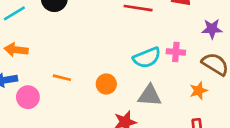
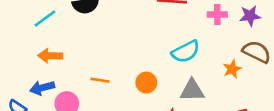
pink cross: (176, 52) -> (217, 15), moved
orange star: (199, 91) -> (232, 69), moved

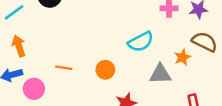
orange arrow: (50, 56) -> (19, 46), turned 70
gray triangle: (192, 90) -> (160, 74), moved

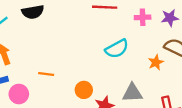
orange circle: (105, 70) -> (84, 90), moved
gray triangle: (160, 74) -> (132, 93), moved

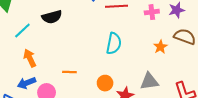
cyan semicircle: (117, 49) -> (114, 43), moved, turned -45
orange star: (156, 62) -> (160, 47), moved

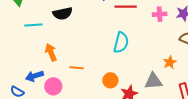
cyan line: (22, 30) -> (33, 25), turned 36
orange star: (160, 47) -> (170, 62), moved
orange arrow: (30, 58) -> (51, 52), moved

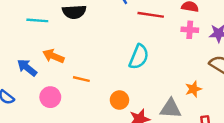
orange arrow: (51, 52) -> (53, 56), turned -54
blue arrow: (34, 76) -> (27, 68), moved, turned 48

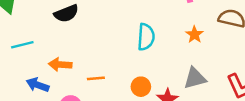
cyan line: (37, 20) -> (22, 45), moved
orange star: (193, 89) -> (194, 35), moved

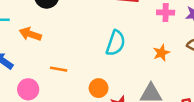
orange arrow: (60, 65) -> (30, 34), moved

